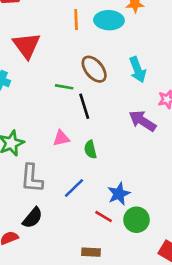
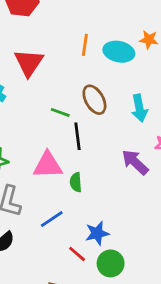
pink triangle: (61, 138) -> (48, 165), size x1.6

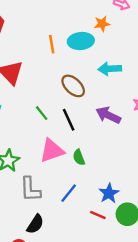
cyan arrow: (139, 108) -> (110, 69), moved, turned 115
green line: (60, 112) -> (42, 113), moved, turned 49
purple arrow: (135, 162) -> (108, 115), moved

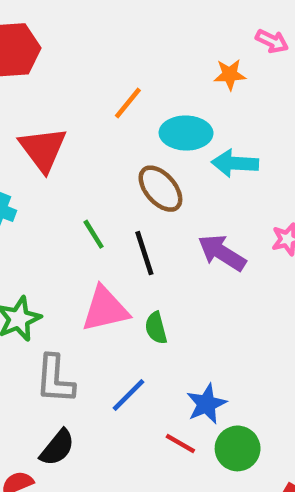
cyan ellipse: (81, 41) -> (186, 133), moved
orange line: (52, 44) -> (128, 103), turned 42

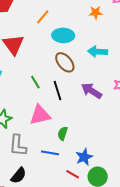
orange line: (128, 103) -> (43, 17), moved
cyan ellipse: (186, 133) -> (63, 35), moved
green semicircle: (156, 328) -> (63, 133), moved, turned 32
blue line: (129, 395) -> (50, 153), turned 54

